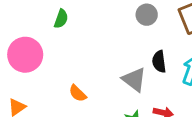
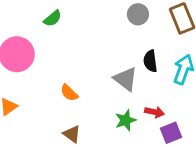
green semicircle: (61, 19) -> (53, 18), turned 30

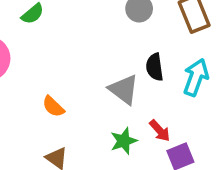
red arrow: (154, 112) -> (160, 131), turned 36

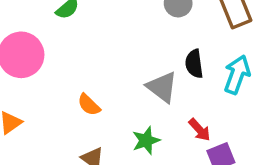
green star: (124, 141) -> (146, 140), moved

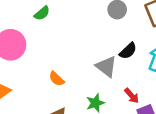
black semicircle: (194, 64) -> (128, 51), turned -126

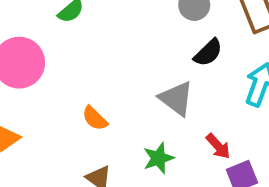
black semicircle: (128, 51) -> (208, 53), moved

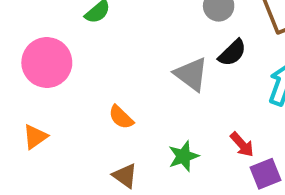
gray triangle: (176, 98) -> (191, 74), moved

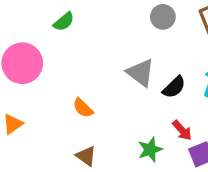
black semicircle: (232, 53) -> (174, 87), moved
green star: (183, 156) -> (150, 149), moved

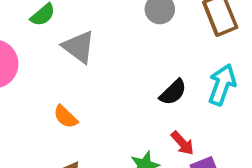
gray triangle: (140, 73) -> (79, 47), moved

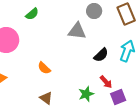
gray triangle: (79, 47) -> (77, 31), moved, turned -30

